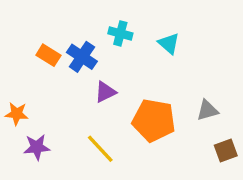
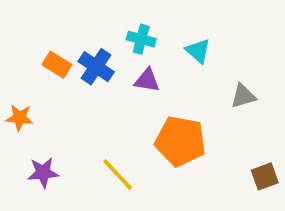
purple triangle: (105, 92) -> (147, 80), moved, turned 35
gray triangle: (207, 110) -> (243, 96), moved
orange star: (17, 114) -> (20, 118), moved

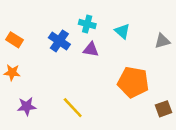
orange rectangle: (57, 65) -> (14, 40), moved
gray triangle: (243, 96) -> (162, 41), moved
orange pentagon: (180, 141) -> (133, 82), moved

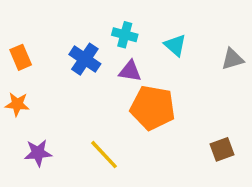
orange rectangle: (14, 40) -> (21, 57), turned 35
orange pentagon: (133, 82) -> (153, 108), moved
brown square: (163, 109) -> (222, 149), moved

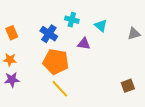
purple triangle: (130, 71) -> (84, 44), moved
orange pentagon: (153, 108) -> (56, 62), moved
purple star: (38, 153) -> (12, 80), moved

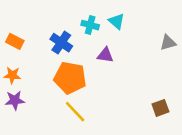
cyan triangle: (101, 26) -> (117, 21), moved
orange rectangle: (12, 33) -> (15, 41), turned -40

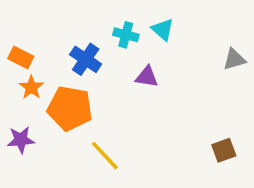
orange star: (12, 75) -> (31, 87), moved, turned 30
orange pentagon: (70, 78) -> (70, 108), moved

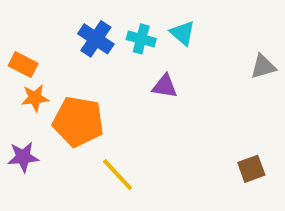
blue cross: (86, 59) -> (96, 39), moved
orange star: (31, 87) -> (35, 98), turned 30

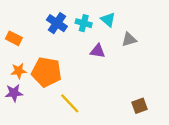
gray triangle: (263, 66) -> (129, 39), moved
orange star: (35, 98) -> (19, 71), moved
brown square: (251, 169) -> (140, 106), moved

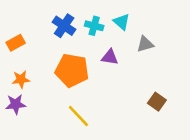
orange rectangle: (14, 38) -> (16, 43), turned -56
orange pentagon: (47, 72) -> (72, 70), moved
brown square: (140, 106) -> (157, 102), moved, turned -35

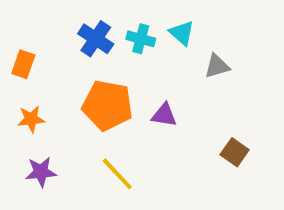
orange rectangle: (16, 43) -> (23, 64), turned -42
purple triangle: (110, 57) -> (164, 115), moved
purple star: (16, 104) -> (41, 172), moved

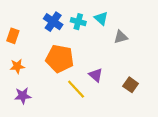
purple triangle: (164, 115) -> (96, 75), moved, turned 32
yellow line: (117, 174) -> (76, 89), moved

